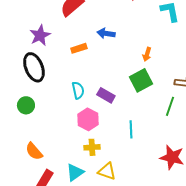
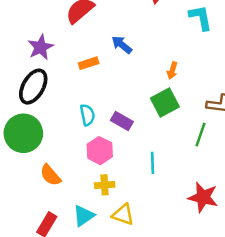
blue arrow: (106, 33) -> (122, 45), turned 30
black ellipse: (34, 67) -> (33, 87), turned 52
green circle: (26, 105) -> (23, 133), size x1.8
orange semicircle: (34, 151) -> (50, 175), moved

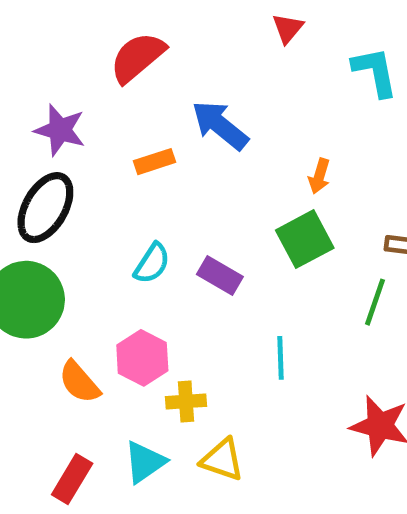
blue arrow: (122, 45) -> (220, 125), size x1.4
purple star: (41, 47) -> (60, 130), turned -30
cyan semicircle: (87, 115) -> (152, 263), turned 45
pink hexagon: (100, 151) -> (142, 358), moved

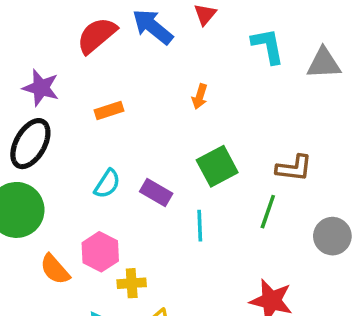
blue arrow: (220, 125) -> (153, 27), moved
orange arrow: (319, 176) -> (200, 96), moved
cyan line: (281, 358) -> (200, 226), moved

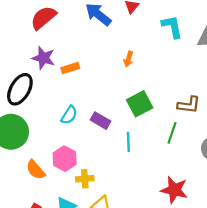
red semicircle: (97, 35) -> (43, 18), moved
purple star: (41, 88) -> (43, 58), moved

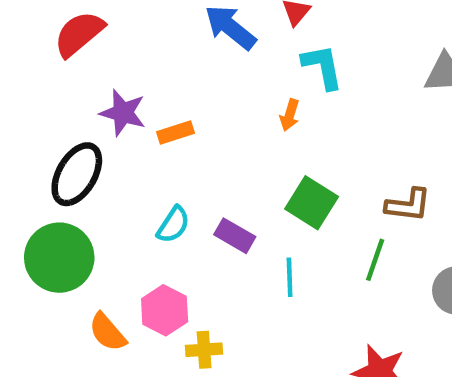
red semicircle: (43, 18) -> (79, 34), moved
cyan L-shape: (172, 27) -> (323, 67), moved
green square: (140, 104) -> (312, 203), turned -30

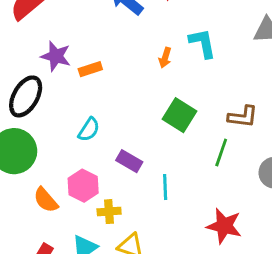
cyan L-shape: (323, 67) -> (203, 43), moved
purple rectangle: (235, 236) -> (129, 161), moved
cyan line: (290, 277) -> (165, 187), moved

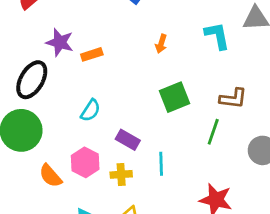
cyan L-shape: (203, 43) -> (217, 36), moved
green square: (179, 115) -> (174, 97), turned 36
yellow cross: (109, 212) -> (121, 174), moved

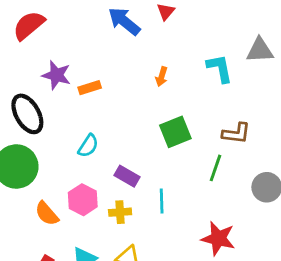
black ellipse: (32, 80) -> (27, 114), turned -60

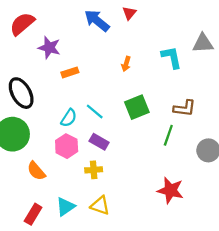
purple star: (56, 75) -> (49, 48), moved
pink hexagon: (83, 200) -> (67, 146), moved
cyan line: (162, 201) -> (95, 111), moved, turned -48

